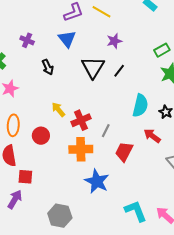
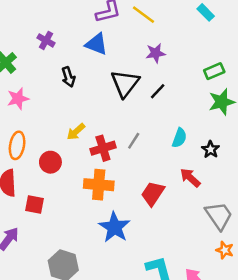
blue triangle: (67, 39) -> (96, 44), turned -36
cyan semicircle: (140, 106) -> (179, 138), size x0.7
yellow arrow: (58, 110) -> (76, 132), turned -98
gray line: (106, 131) -> (134, 141), moved
red square: (25, 177) -> (34, 204), moved

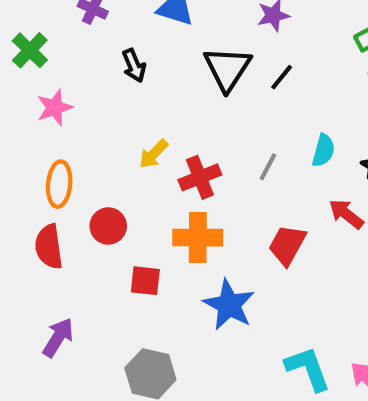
gray line: (134, 141) -> (268, 167), moved
red circle: (50, 162) -> (108, 226), moved
red square: (34, 204) -> (145, 281), moved

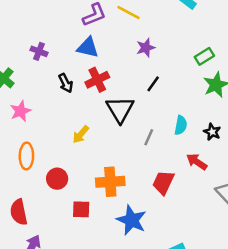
black triangle: (227, 69) -> (120, 109), moved
red cross: (200, 177) -> (97, 80), moved
red semicircle: (49, 247) -> (19, 212), moved

